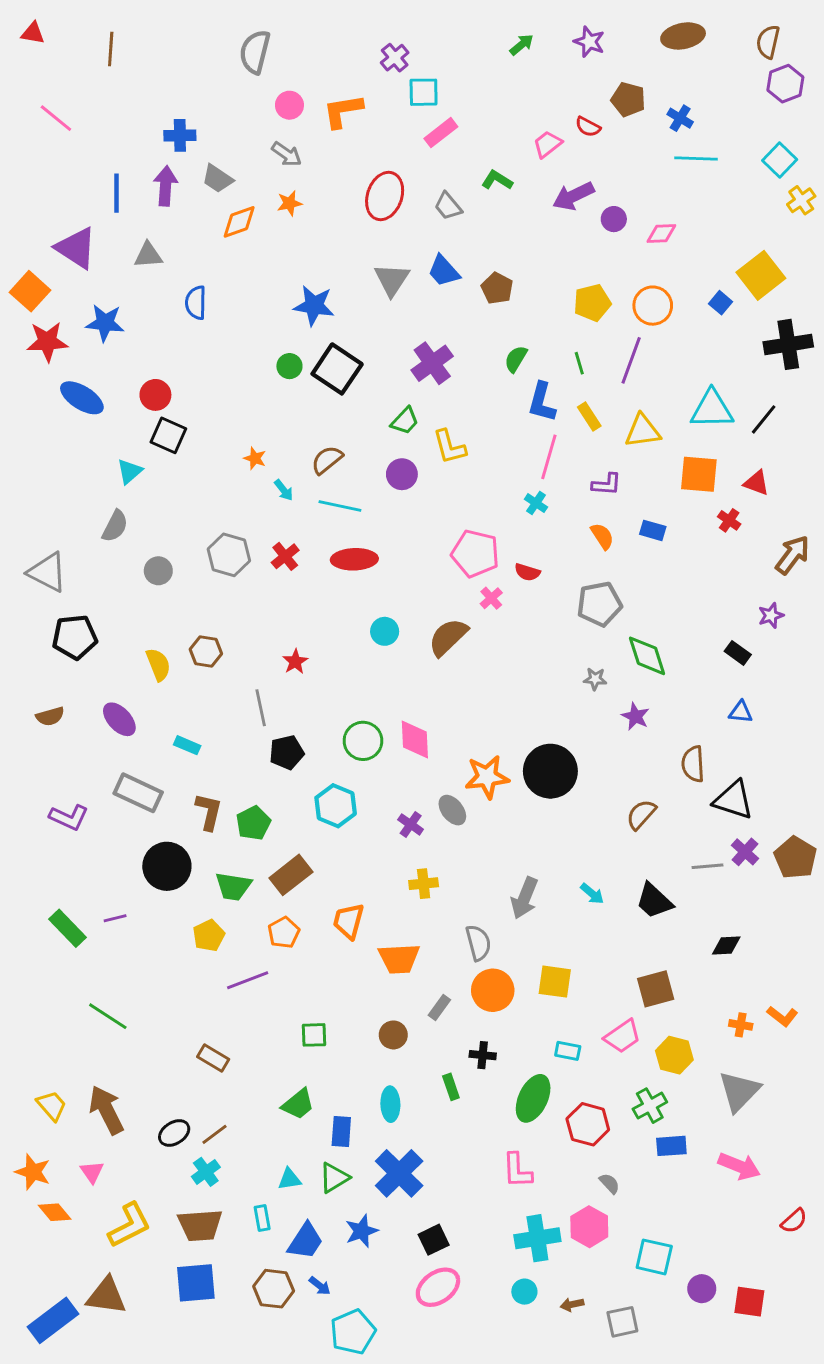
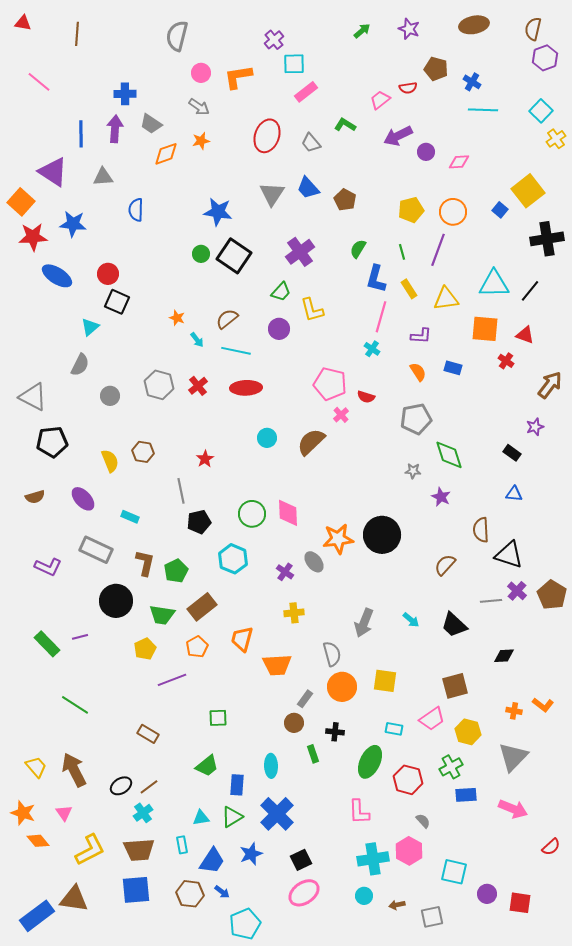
red semicircle: (588, 127) -> (408, 88), turned -36
brown circle: (393, 1035) -> (294, 723), moved

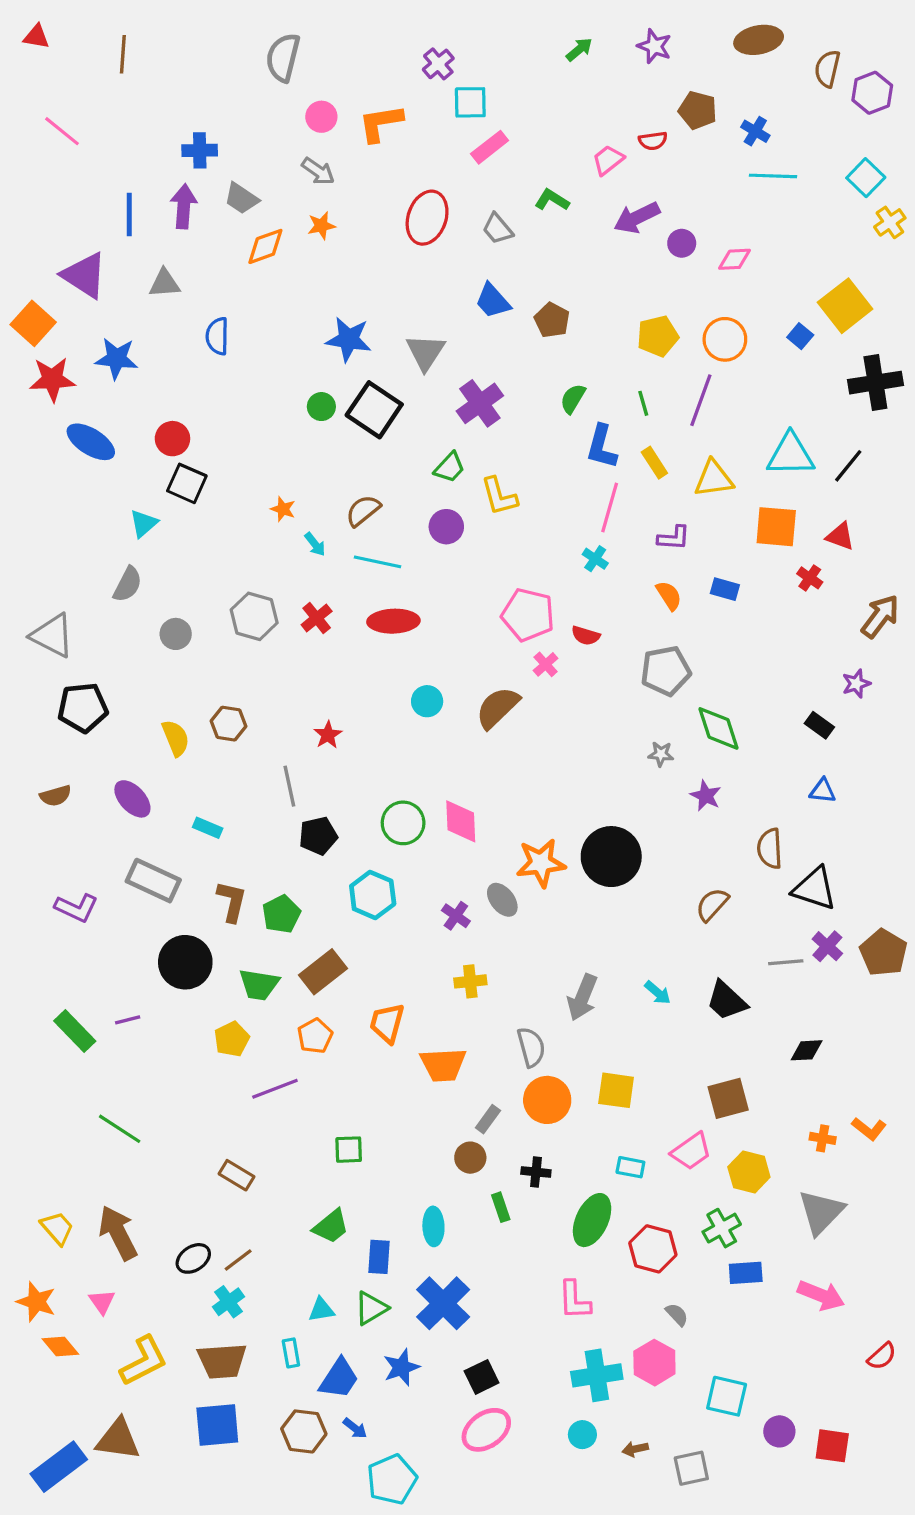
brown semicircle: (533, 29) -> (827, 69), moved
gray triangle: (272, 194) -> (425, 352), moved

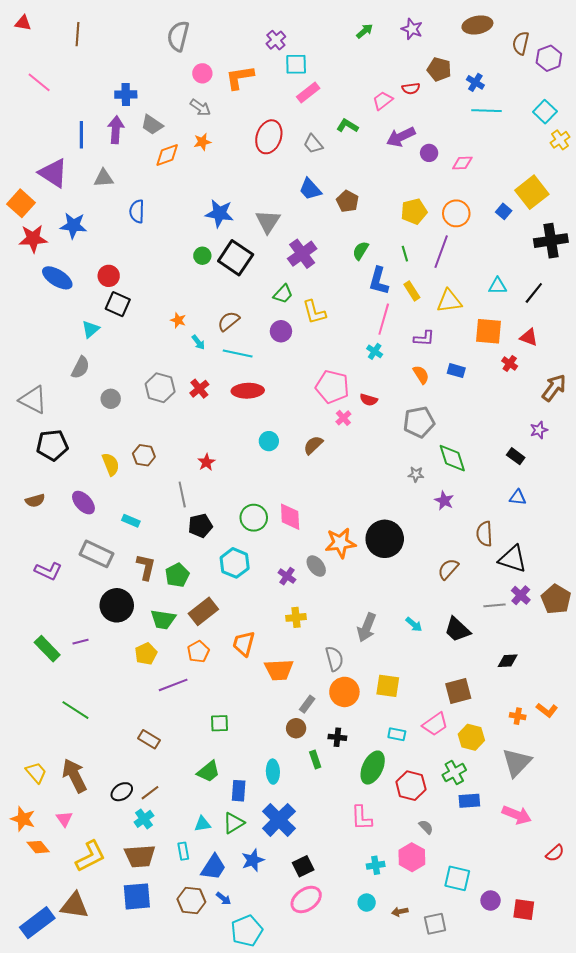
cyan triangle: (791, 455) -> (498, 286), size x0.6
brown semicircle: (498, 708) -> (313, 445), size x0.7
cyan cross: (597, 1375) -> (376, 865), size x0.6

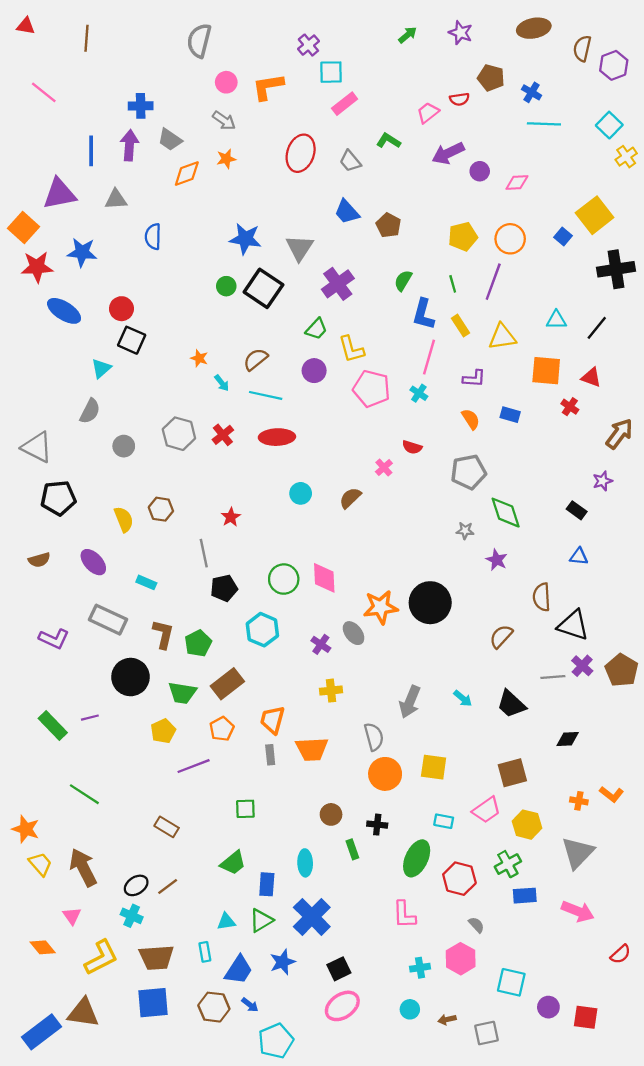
purple triangle: (53, 173) -> (60, 194), turned -44
pink pentagon: (332, 387) -> (372, 389), moved
gray rectangle: (307, 704) -> (270, 755), moved, turned -42
orange star: (23, 819) -> (26, 829), moved
cyan cross: (144, 819) -> (132, 916), moved, turned -30

